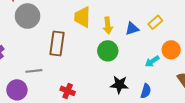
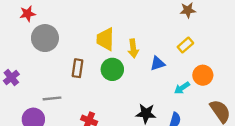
blue triangle: (132, 29) -> (158, 64), moved
brown rectangle: (57, 43) -> (77, 68), size x0.7
green circle: (108, 51) -> (112, 69), moved

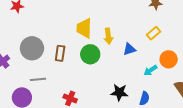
gray circle: (45, 38) -> (32, 48), moved

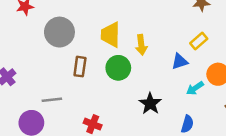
gray circle: (32, 48) -> (59, 32), moved
blue triangle: (129, 49) -> (180, 61), moved
black star: (119, 92) -> (150, 104), moved, turned 30

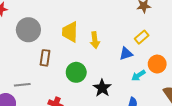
green circle: (118, 68) -> (76, 72), moved

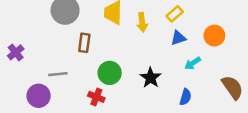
yellow rectangle: (142, 37) -> (175, 14), moved
orange circle: (157, 64) -> (214, 36), moved
green circle: (76, 72) -> (110, 73), moved

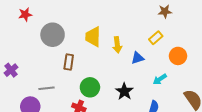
yellow rectangle: (175, 14) -> (156, 38), moved
blue triangle: (178, 38) -> (138, 58), moved

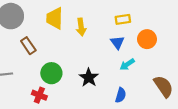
yellow rectangle: (156, 38) -> (123, 19), turned 32
blue triangle: (138, 58) -> (117, 42), moved, turned -48
brown rectangle: (69, 62) -> (28, 46), turned -42

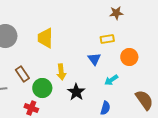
yellow arrow: (81, 27) -> (61, 72), moved
blue triangle: (117, 42) -> (94, 59), moved
brown rectangle: (28, 46) -> (22, 74), moved

